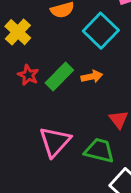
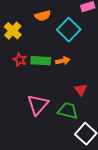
green rectangle: (59, 77) -> (41, 61), turned 48

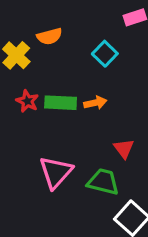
orange semicircle: (43, 16) -> (49, 36), moved
cyan square: (69, 30) -> (105, 54), size x0.7

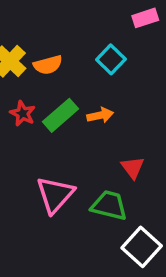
orange semicircle: (49, 36) -> (48, 65), moved
green rectangle: (61, 103) -> (61, 115), turned -44

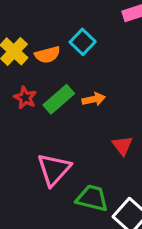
cyan square: (111, 59) -> (83, 42), moved
green trapezoid: (109, 205) -> (92, 198), moved

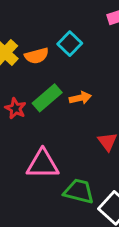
red star: (25, 98) -> (16, 108), moved
pink triangle: (54, 169) -> (43, 164), turned 48

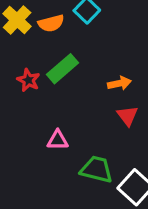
orange arrow: (80, 98) -> (119, 83), moved
pink triangle: (43, 164) -> (58, 140), size x0.6

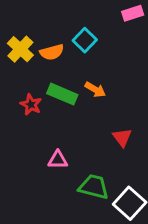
green rectangle: (63, 69) -> (62, 94), turned 64
orange arrow: (119, 83) -> (95, 90), moved, turned 42

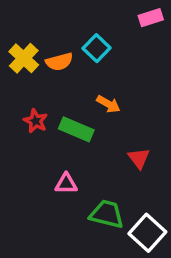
green rectangle: (62, 94) -> (76, 129), moved

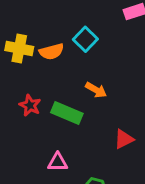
yellow cross: (24, 58) -> (19, 48), turned -32
red triangle: (139, 158) -> (124, 139), turned 40

